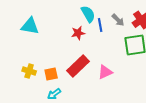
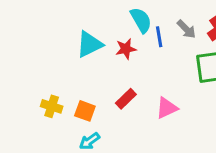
cyan triangle: (30, 26) -> (89, 44), moved, turned -36
red rectangle: (78, 66) -> (126, 99), size x0.6
orange square: (51, 74) -> (85, 111), turned 32

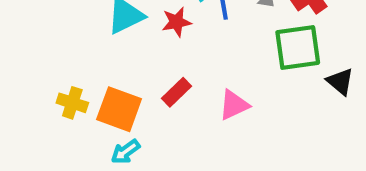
orange square: (85, 111) -> (119, 109), size x1.5

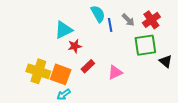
red star: (176, 22) -> (75, 46), moved
yellow cross: (72, 103) -> (38, 71), size x1.6

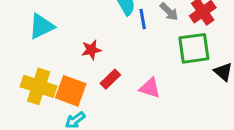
cyan triangle: (64, 30) -> (41, 26), moved
pink triangle: (115, 72) -> (150, 88), turned 42

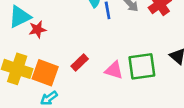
green square: (194, 48) -> (142, 66), moved
red star: (91, 50) -> (37, 29), moved

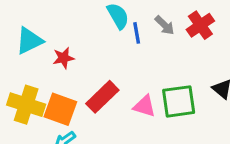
red star: (37, 29) -> (63, 58), moved
red rectangle: (80, 63) -> (102, 97), size x1.5

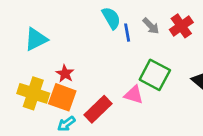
red star: (63, 58) -> (65, 74), moved, turned -30
red rectangle: (102, 97) -> (98, 109), moved
green square: (179, 101) -> (155, 75), moved, turned 36

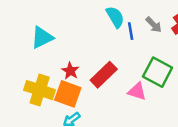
red rectangle: (98, 109) -> (104, 75), moved

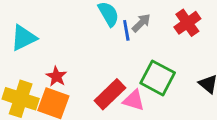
gray arrow: (154, 25) -> (141, 23), moved, turned -90
red rectangle: (104, 75) -> (110, 94), moved

